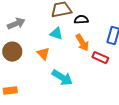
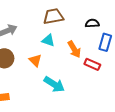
black semicircle: (81, 20) -> (92, 23), moved

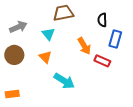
black semicircle: (92, 23) -> (102, 20), turned -88
cyan triangle: (48, 40) -> (48, 34), moved, turned 32

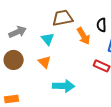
orange arrow: (84, 46) -> (84, 36), moved
cyan arrow: (64, 81) -> (64, 86), turned -30

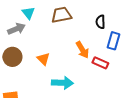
orange arrow: (84, 36) -> (82, 50), moved
cyan triangle: (48, 39) -> (28, 13), moved

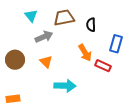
black semicircle: (100, 22) -> (91, 25), moved
gray arrow: (16, 29) -> (44, 37), moved

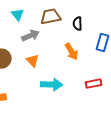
red rectangle: (103, 66) -> (94, 84), moved, turned -35

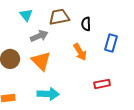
orange triangle: (33, 61) -> (41, 61), size x1.5
cyan arrow: (52, 85) -> (48, 94), moved

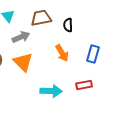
blue rectangle: (111, 43) -> (93, 54), moved
cyan arrow: (48, 94) -> (51, 91), moved

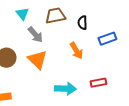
gray arrow: (21, 37) -> (35, 35), turned 72
blue rectangle: (93, 54) -> (107, 39), moved, turned 54

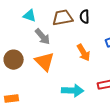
cyan triangle: (22, 14) -> (30, 16), turned -32
black semicircle: (82, 23) -> (85, 17), moved

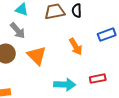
gray arrow: (43, 37) -> (18, 31), moved

